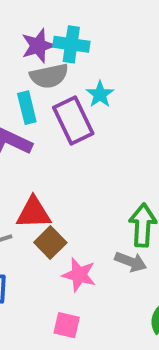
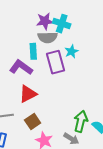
red triangle: (34, 213) -> (28, 94), moved, turned -36

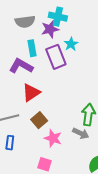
purple star: (45, 21) -> (50, 29), moved
gray semicircle: (48, 37) -> (25, 22), moved

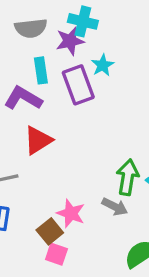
brown square: (39, 120) -> (50, 231), moved

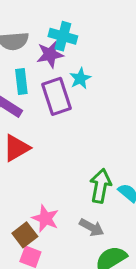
gray arrow: (115, 207) -> (92, 227), moved

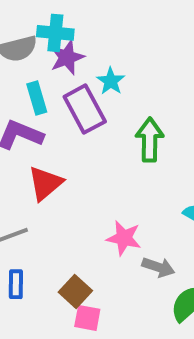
cyan cross: (63, 36) -> (55, 33), moved
green arrow: (101, 186) -> (150, 140), moved
pink star: (45, 218) -> (124, 238), moved

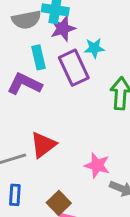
cyan star: (111, 81) -> (94, 48), turned 30
red triangle: (45, 183) -> (43, 145), moved

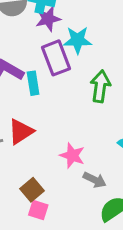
cyan star: (94, 48) -> (78, 40), size x1.4
cyan rectangle: (39, 57) -> (33, 83), moved

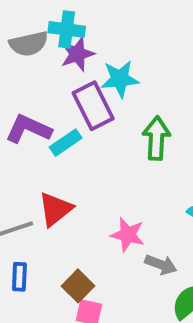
cyan rectangle: (33, 83) -> (66, 143), turned 70

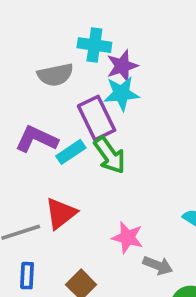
cyan cross: (67, 29) -> (94, 45), moved
gray semicircle: (29, 44) -> (55, 75), moved
purple star: (77, 54) -> (122, 66), moved
green arrow: (156, 138) -> (110, 155), moved, turned 141

